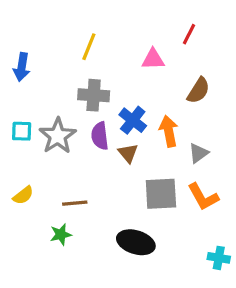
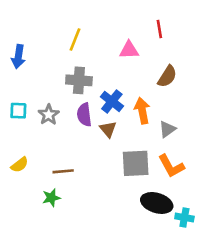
red line: (189, 34) -> (159, 29), turned -36
gray star: (58, 136) -> (49, 115), size x0.7
black ellipse: (136, 242) -> (157, 203), moved

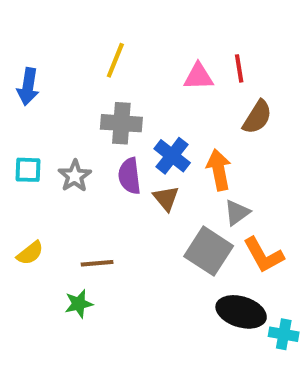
red line: (159, 29) -> (239, 68), moved
gray triangle: (167, 129) -> (237, 212), moved
gray square: (136, 163) -> (209, 251), turned 36

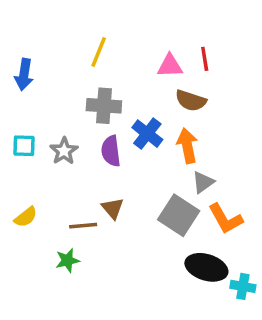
brown semicircle: (257, 117) -> (191, 101), moved, turned 76
brown triangle: (166, 198) -> (113, 208), moved

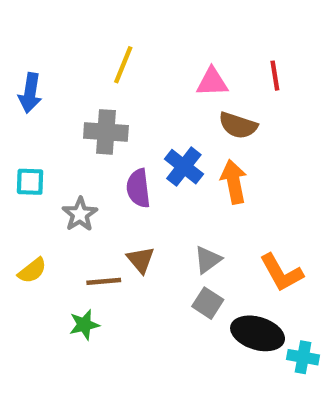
red line: (205, 59) -> (275, 76), moved
gray cross: (104, 106) -> (106, 132), moved
gray star: (64, 151) -> (80, 214), moved
gray triangle: (203, 182) -> (208, 260), moved
gray square: (179, 215) -> (208, 303), moved, size x0.6

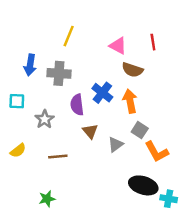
pink triangle: (212, 82) -> (118, 46), turned 30
blue arrow: (30, 93) -> (30, 65), moved
brown triangle: (141, 260) -> (90, 131), moved
gray square: (208, 303) -> (140, 130), moved
green star: (84, 325) -> (47, 199), moved

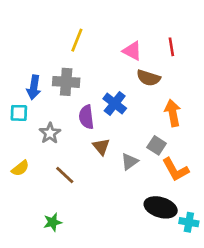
blue arrow: (30, 65) -> (34, 87), moved
orange arrow: (130, 101) -> (173, 113), moved
brown line: (58, 157) -> (65, 175), turned 48

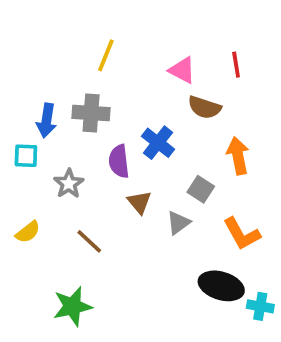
gray square: (157, 145) -> (201, 189), moved
green star: (53, 222) -> (72, 306), size x1.5

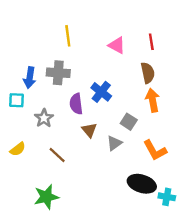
yellow line: (106, 55) -> (68, 36), turned -30
brown semicircle: (204, 107) -> (148, 73), moved, turned -120

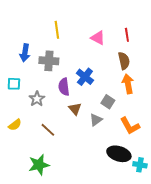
blue arrow: (30, 78) -> (25, 53), moved

